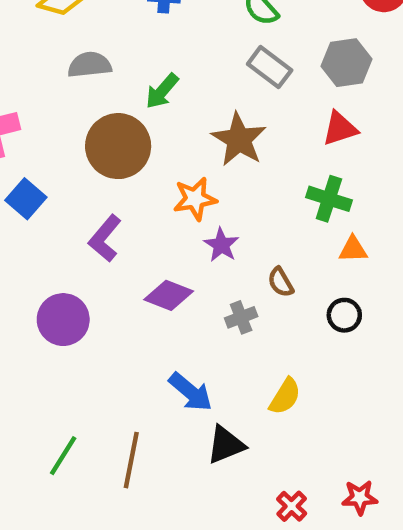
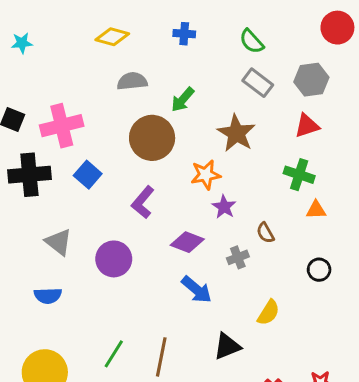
black circle: (344, 315) -> (319, 270), moved
blue arrow: (191, 392) -> (196, 290), moved

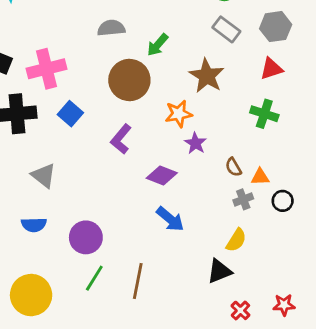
orange triangle: (316, 210) -> (260, 177), moved
gray cross: (238, 257) -> (243, 199), moved
purple circle: (114, 259) -> (86, 237), moved
black triangle: (227, 346) -> (219, 271), moved

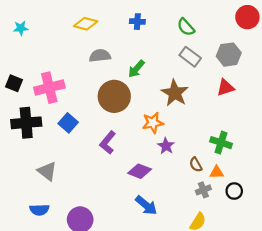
green cross: (264, 114) -> (221, 143), moved

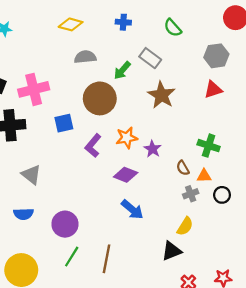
gray rectangle: (190, 57) -> (150, 58), moved
blue square: (68, 123) -> (64, 123), moved, turned 36
orange star: (153, 123) -> (127, 138), moved

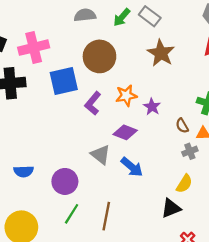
green arrow: (122, 70) -> (122, 17), moved
blue square: (64, 123) -> (64, 81), size x1.5
gray triangle: (31, 175) -> (101, 155), moved

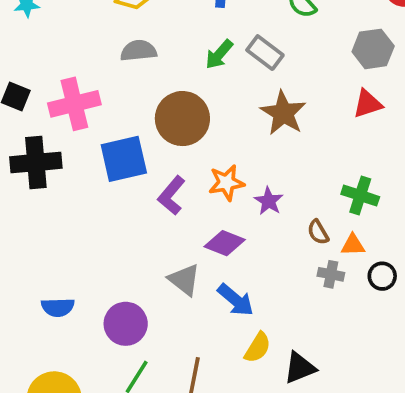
gray semicircle: (85, 15) -> (138, 51), moved
gray cross: (190, 151) -> (331, 274), turned 32
yellow semicircle: (184, 184) -> (258, 348), moved

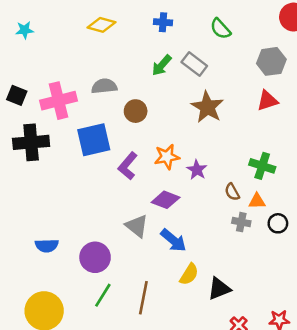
gray semicircle: (138, 51) -> (104, 86), moved
brown circle: (182, 119) -> (136, 111), size x0.6

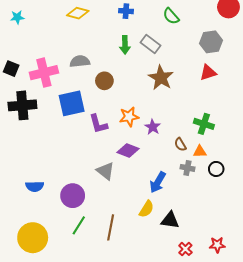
green arrow: (162, 65) -> (125, 45), turned -42
purple L-shape: (128, 166) -> (98, 124), turned -55
blue arrow: (173, 240) -> (158, 182), moved, turned 80
black triangle: (219, 289) -> (170, 220), turned 30

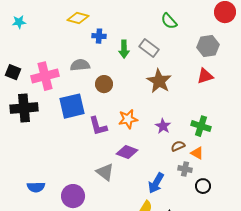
blue cross: (126, 11) -> (99, 36), moved
purple star: (153, 127) -> (163, 126), moved
brown semicircle: (180, 144) -> (178, 146), turned 96
orange triangle: (200, 152) -> (197, 153), turned 32
black circle: (216, 169) -> (203, 186), moved

